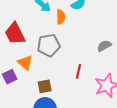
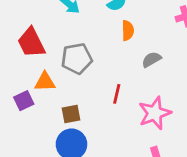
orange semicircle: (61, 17) -> (128, 31), moved
orange triangle: (25, 63) -> (45, 82), turned -42

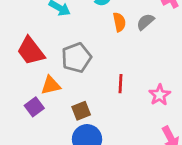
gray semicircle: (151, 59) -> (145, 22), moved
pink star: (155, 113) -> (160, 95), size x0.7

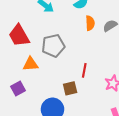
purple square: (34, 107) -> (18, 89), moved
brown square: (81, 111) -> (70, 88), moved

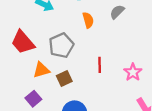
orange semicircle: (90, 23) -> (88, 20), moved
brown square: (70, 88) -> (64, 79), moved

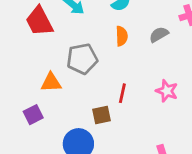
red trapezoid: (23, 42) -> (39, 21), moved
pink star: (133, 72) -> (167, 91), moved, turned -30
brown square: (64, 79) -> (102, 115), moved

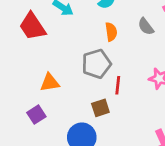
gray semicircle: (159, 35) -> (146, 26), turned -90
gray pentagon: (82, 59) -> (96, 64), moved

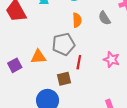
orange triangle: (50, 83) -> (38, 57), moved
purple square: (36, 115) -> (15, 65), moved

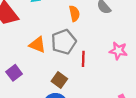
orange triangle: (38, 57) -> (37, 45), moved, turned 35
brown square: (64, 79) -> (59, 80), moved, turned -32

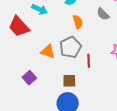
brown square: (59, 80) -> (69, 81), turned -32

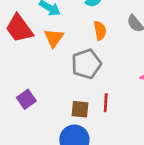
orange triangle: (48, 52) -> (54, 38), moved, turned 42
red line: (89, 61) -> (106, 103), moved

